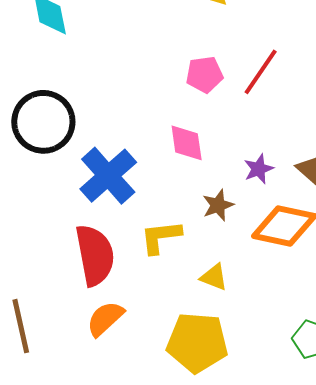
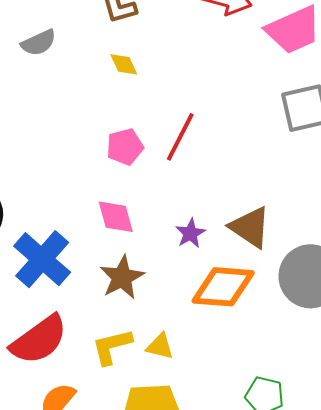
brown star: (218, 205) -> (122, 277), moved, size x1.4
yellow L-shape: (161, 237) -> (112, 347), moved
red semicircle: (95, 255) -> (39, 340), turned 72

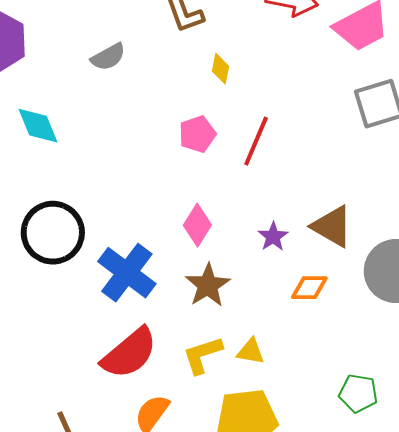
yellow diamond: (124, 64) -> (220, 69), moved, turned 40
pink pentagon: (125, 147) -> (197, 134), moved
pink diamond: (116, 217) -> (197, 225), turned 51
orange diamond: (223, 287) -> (309, 288), size x0.6

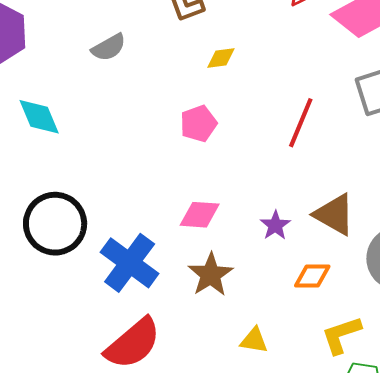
yellow diamond: (220, 69) -> (221, 58), turned 72
red line: (256, 141) -> (301, 123), moved
pink diamond: (197, 225) -> (200, 215), turned 63
yellow L-shape: (203, 355) -> (341, 335), moved

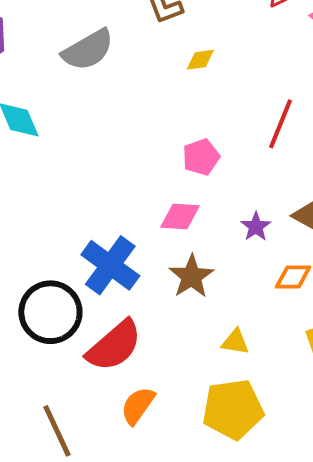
gray semicircle: (109, 47) -> (88, 50), size x1.5
pink pentagon: (198, 124) -> (201, 157), moved
black circle: (55, 224) -> (50, 312), moved

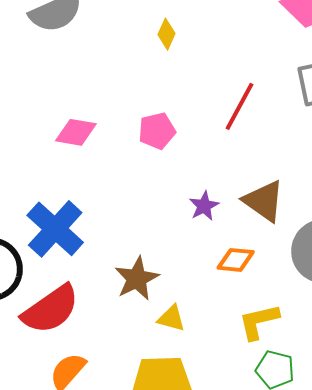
yellow diamond: (200, 60) -> (167, 34), turned -64
pink diamond: (180, 217) -> (76, 132), moved
brown star: (191, 276) -> (137, 279), moved

